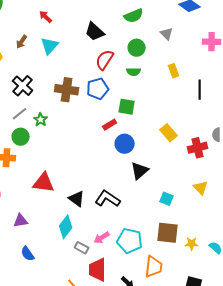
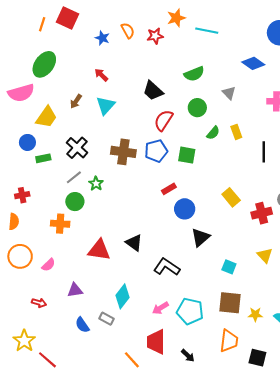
green semicircle: (134, 72) -> (213, 133), moved, turned -48
green square: (127, 107) -> (187, 155), moved
black triangle: (77, 199) -> (134, 243), moved
gray rectangle: (82, 248) -> (107, 319), moved
orange trapezoid: (154, 267) -> (229, 341), moved

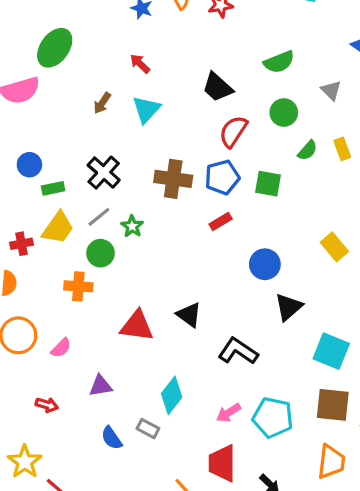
yellow trapezoid: (46, 117) -> (58, 228), moved
red rectangle: (169, 189) -> (221, 222), moved
cyan square: (229, 267) -> (331, 351), size x1.6

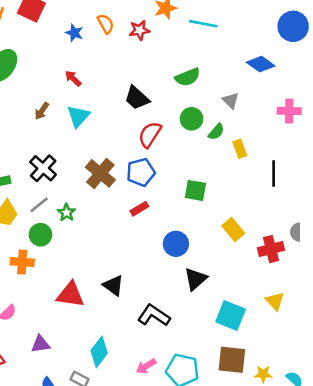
green semicircle: (307, 150) -> (216, 132), moved
brown cross: (173, 179) -> (100, 173), turned 32
green square: (268, 184) -> (195, 190), moved

